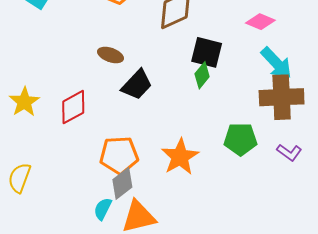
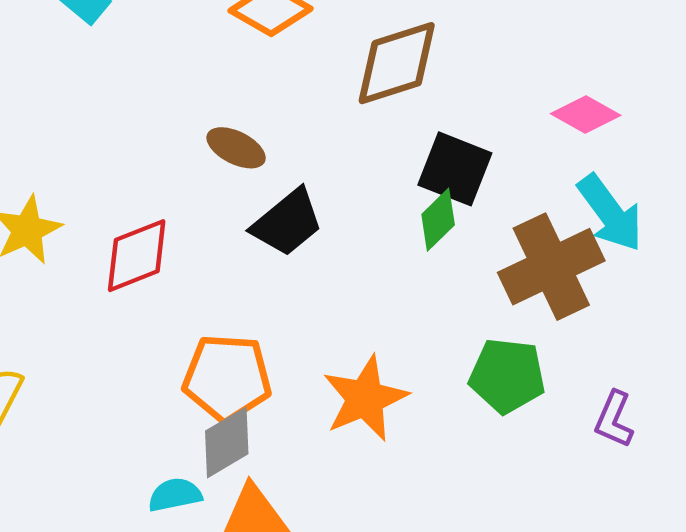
brown cross: (282, 97) -> (551, 267), moved, turned -30
purple L-shape: (289, 152) -> (614, 419), turned 70
cyan semicircle: (103, 209) -> (175, 495), turned 45

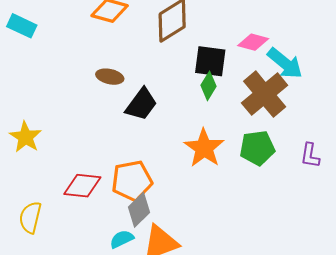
pink diamond: (586, 115) -> (253, 42), moved
red diamond: (137, 256) -> (82, 186), moved, turned 42
orange star: (365, 398) -> (204, 148), moved

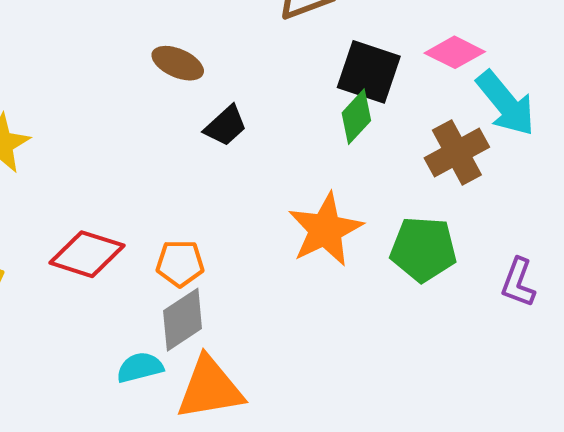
brown cross: (265, 94) -> (457, 153), size x0.7
black trapezoid: (141, 104) -> (226, 126), size x0.7
orange pentagon: (132, 181) -> (180, 263), size x0.6

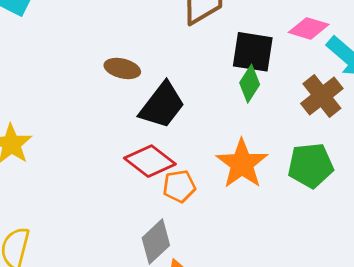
black trapezoid: (226, 126) -> (162, 105), size x1.6
red diamond: (87, 254) -> (150, 161), moved, turned 30
orange pentagon: (180, 263) -> (179, 186), moved

